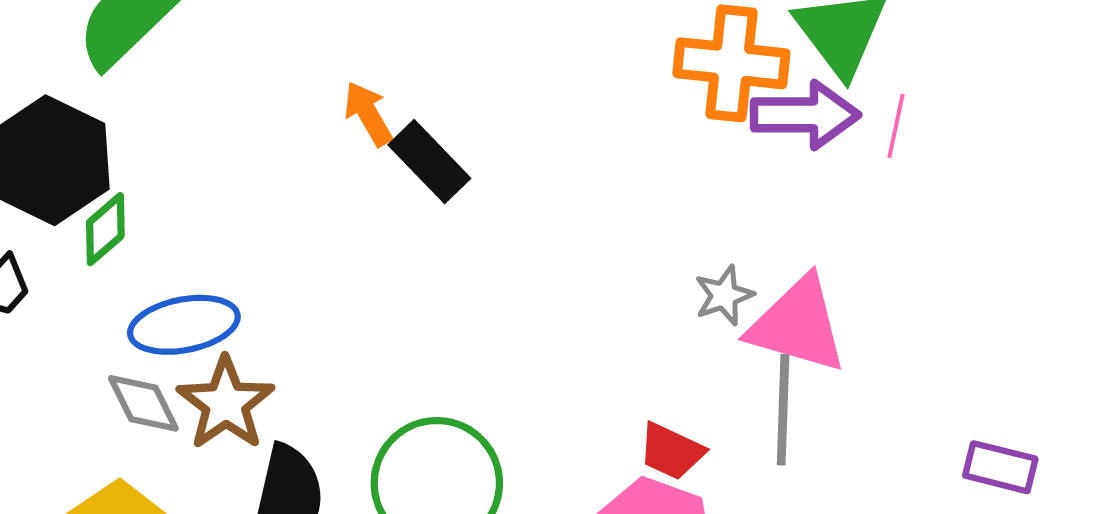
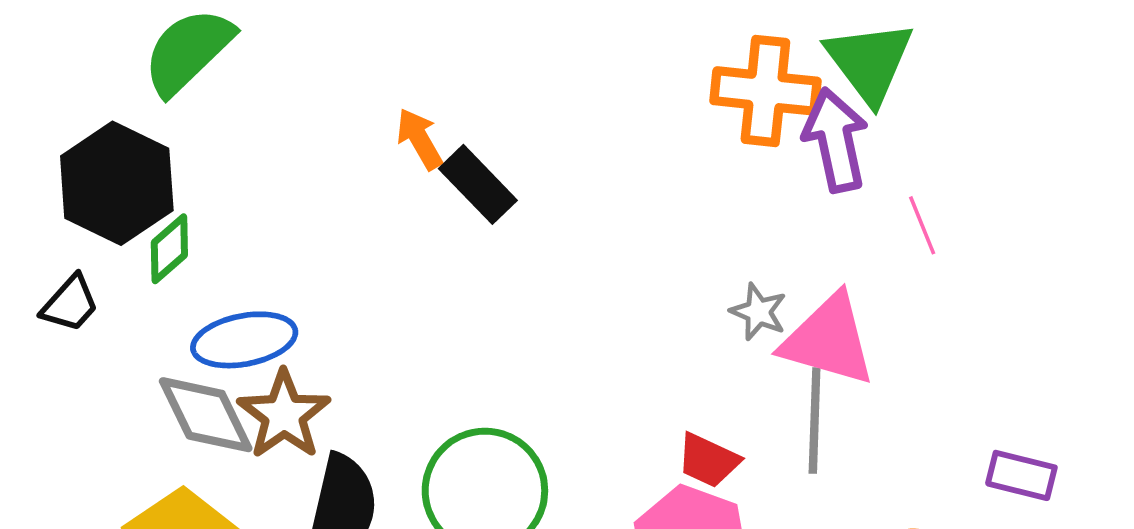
purple arrow: (805, 115) -> (836, 140), turned -102
pink line: (896, 126) -> (922, 225), moved, turned -34
gray star: (724, 295) -> (758, 312), turned -30
gray diamond: (143, 403) -> (206, 415), size x1.4

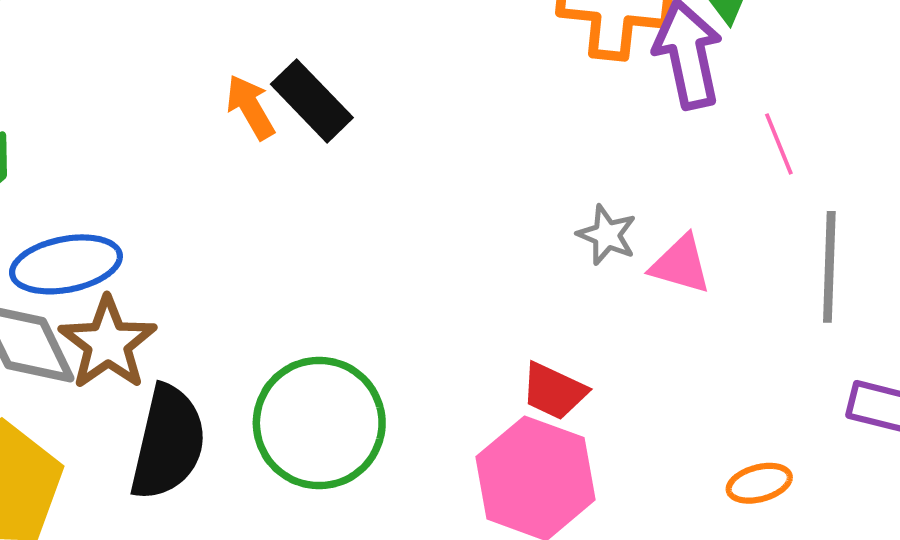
orange arrow: (420, 139) -> (250, 107), moved
pink triangle: (829, 340) -> (681, 264), size x0.6
gray line: (815, 421) -> (829, 267), moved

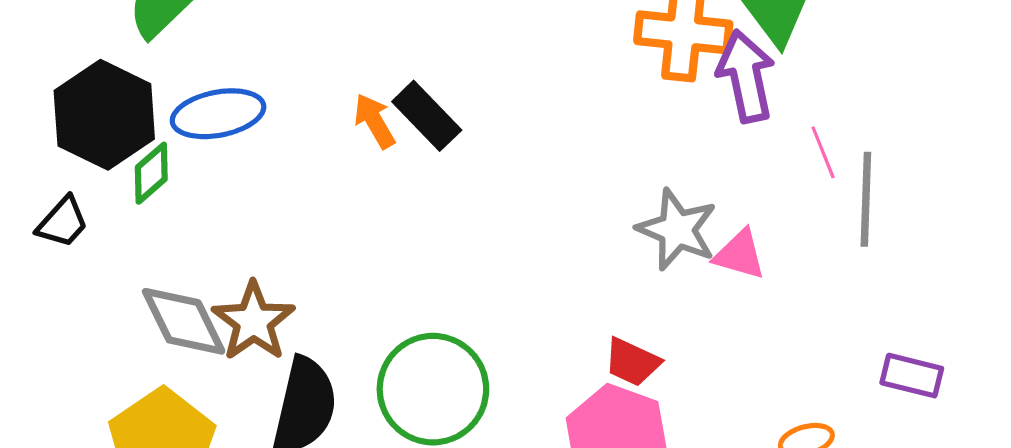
gray star: (607, 235) -> (677, 230), size x1.6
blue ellipse: (66, 264) -> (218, 114), moved
gray line: (829, 267) -> (866, 199), moved

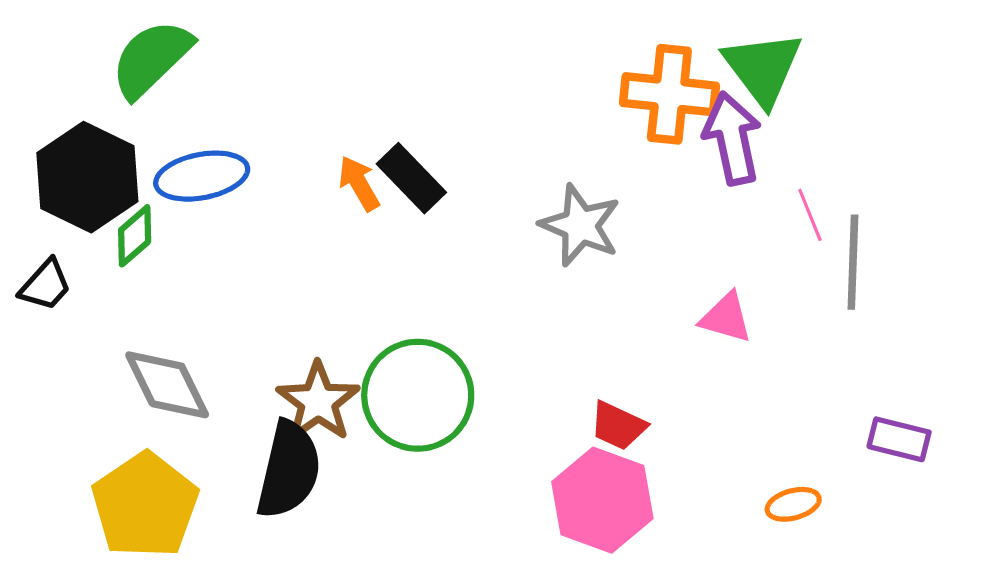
gray star: (677, 230) -> (580, 225), moved
brown star: (253, 321) -> (318, 402), moved
green circle: (433, 389) -> (418, 395), moved

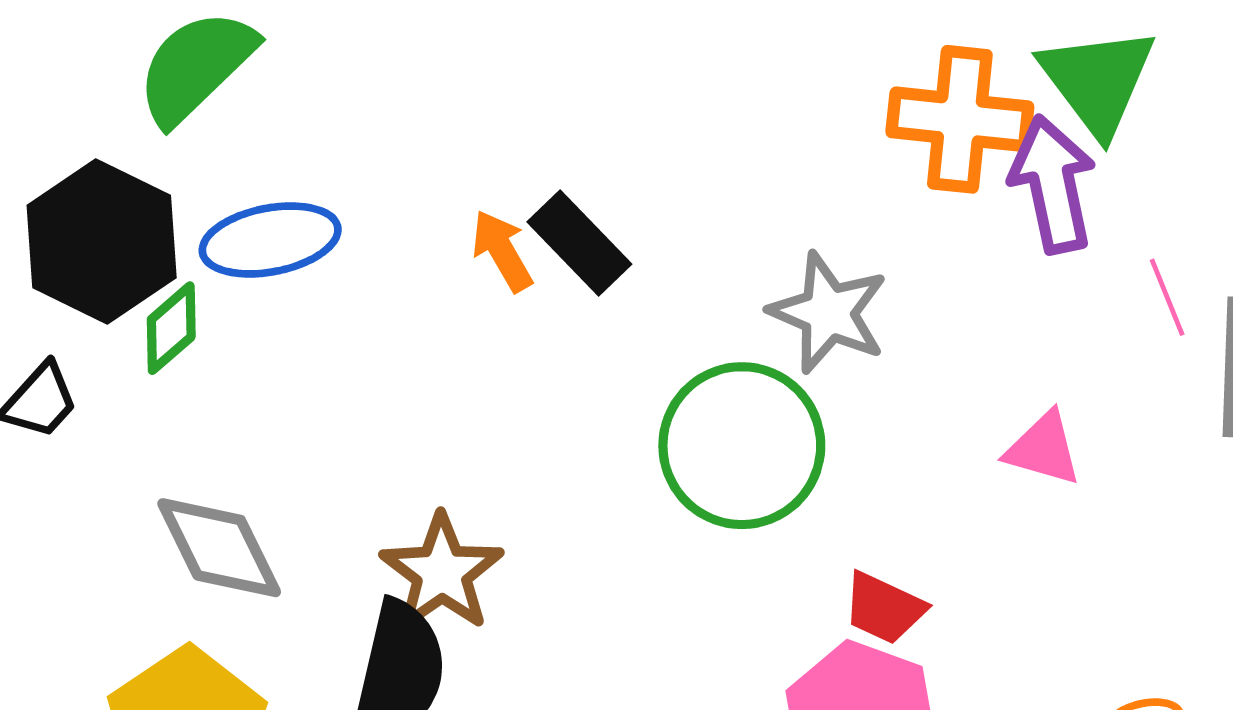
green circle: (418, 395) -> (742, 446), moved

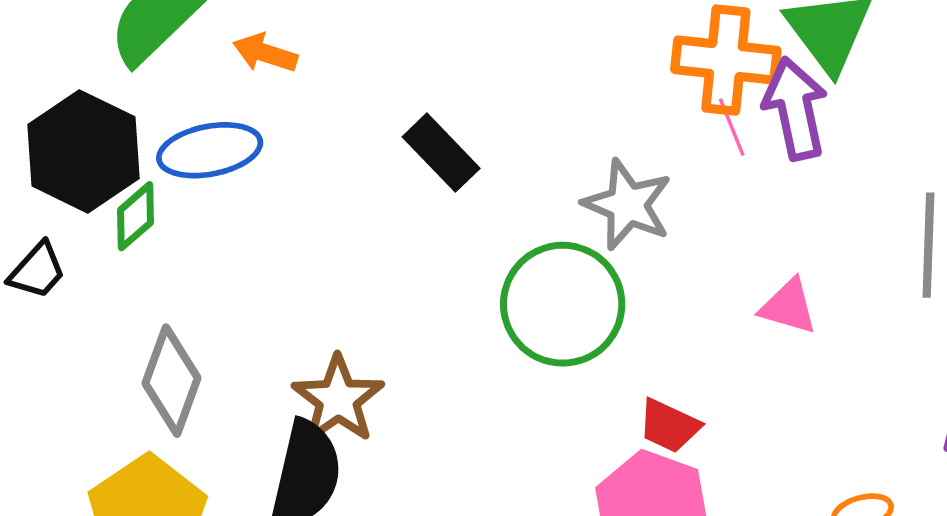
orange arrow: (502, 251) -> (265, 53), moved, turned -42
pink line: (1167, 297) -> (732, 127), moved
gray diamond: (219, 548) -> (171, 381), turned 46

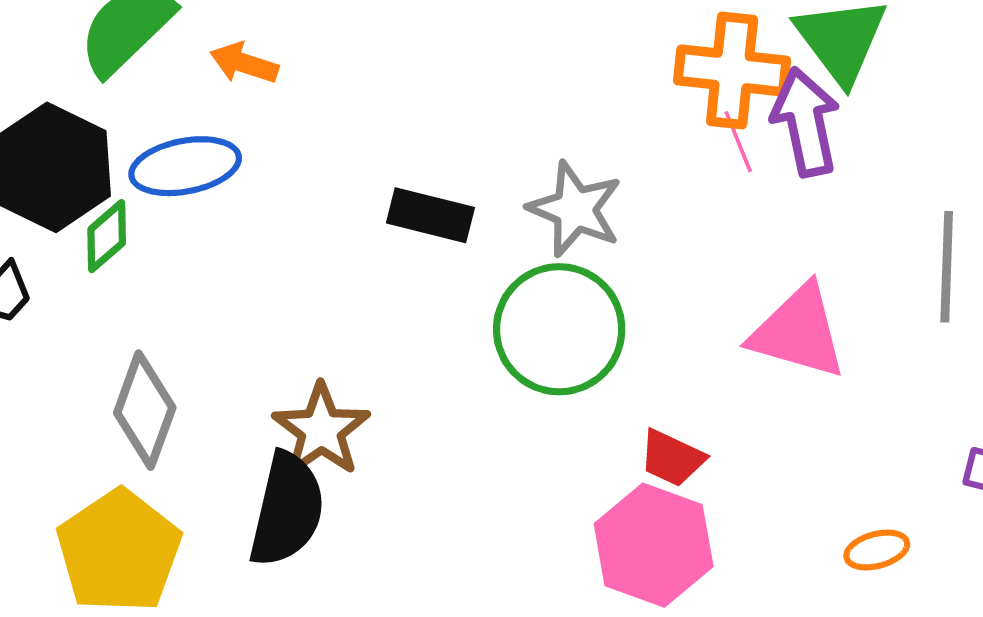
black rectangle: (441, 153) -> (430, 215), moved, turned -32
gray star: (627, 205) -> (575, 209), moved
pink triangle: (788, 306) -> (798, 332), size x1.6

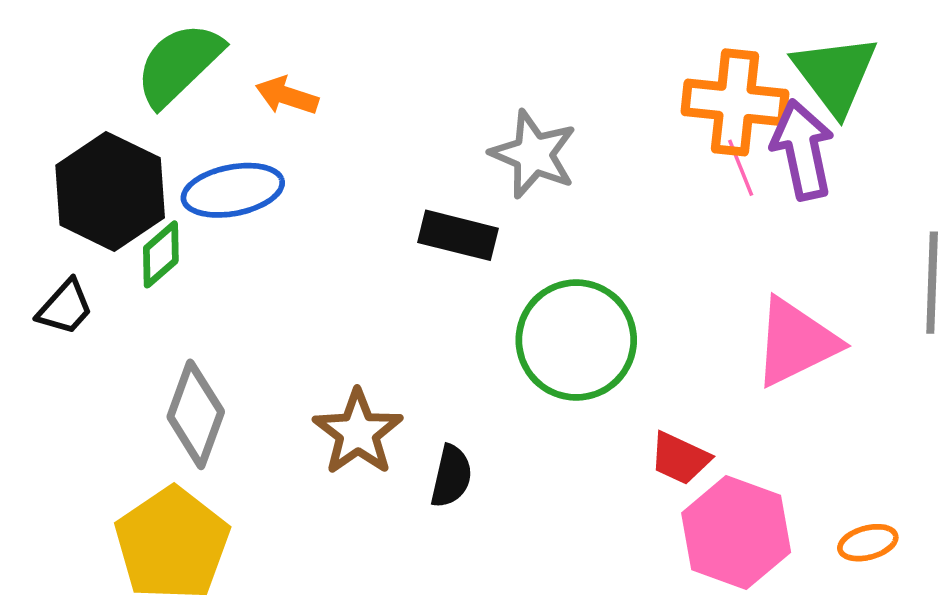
gray star: (575, 209) -> (533, 154), moved
pink triangle: (798, 332) -> (796, 342), turned -42
black semicircle: (287, 510) -> (451, 476), moved, size x0.6
pink hexagon: (654, 545) -> (736, 533), moved

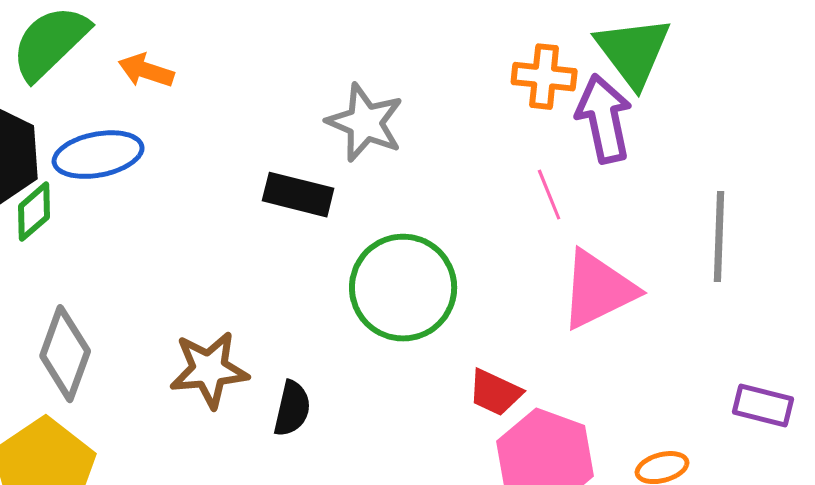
orange cross: (735, 102) -> (544, 77), size x0.7
pink line: (741, 168) -> (549, 195), moved
brown star: (358, 432) -> (209, 370), turned 30

